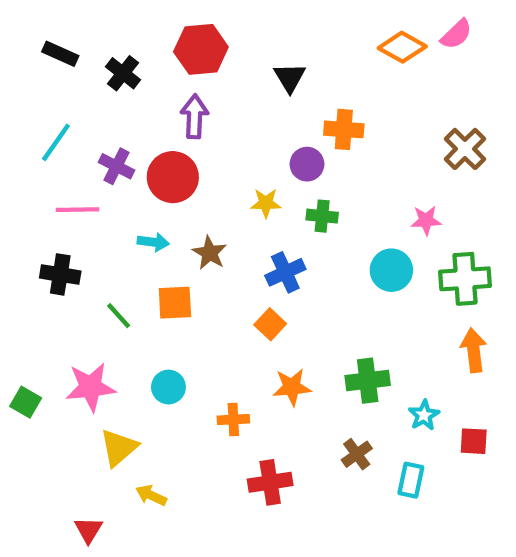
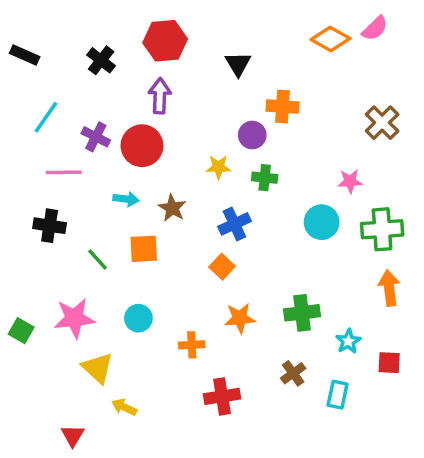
black rectangle: (60, 54) -> (25, 55), moved
yellow triangle: (119, 448) -> (98, 368), turned -36

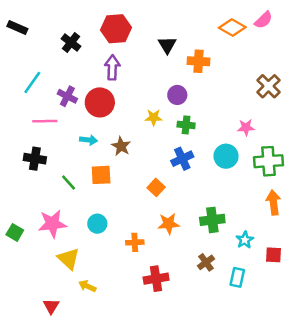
black rectangle: (25, 55) -> (17, 27), moved
orange cross: (282, 107) -> (199, 61), moved
blue cross: (234, 224) -> (182, 159), moved

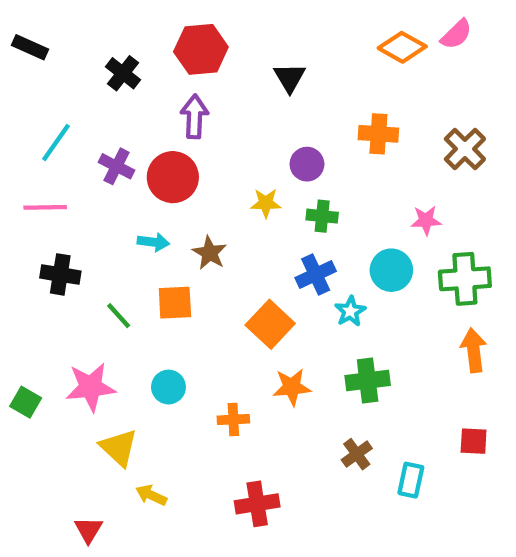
orange cross: (199, 61) -> (378, 134), moved
pink line: (45, 121) -> (45, 207), moved
orange square: (156, 187) -> (270, 324), size x1.5
cyan star: (245, 240) -> (350, 311), moved
red cross: (156, 279) -> (257, 504), moved

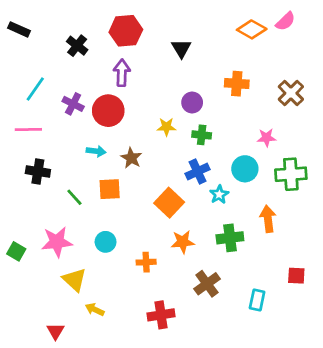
orange arrow: (474, 350) -> (268, 219), moved
brown cross: (357, 454) -> (207, 284), moved, size x1.4

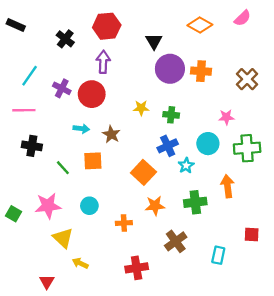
orange diamond: (252, 29) -> (200, 25), moved
purple circle: (192, 102) -> (170, 69), moved, size x1.6

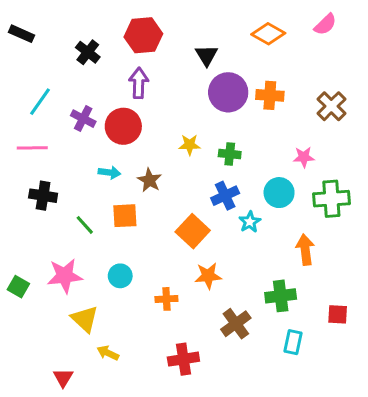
green cross: (195, 202) -> (281, 296), moved

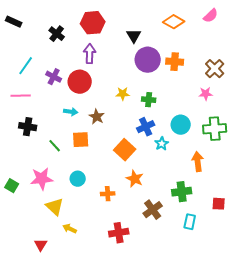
pink star: (304, 157) -> (206, 94), moved
orange star: (208, 276) -> (135, 179), turned 30

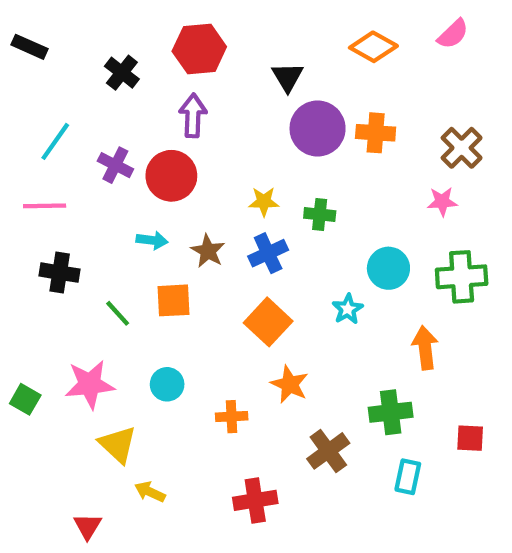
blue cross: (146, 127) -> (268, 253), moved

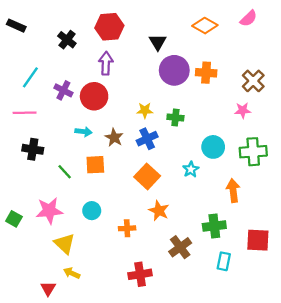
red square: (470, 438) -> (258, 240), size x1.5
yellow arrow: (150, 492) -> (72, 273), moved

